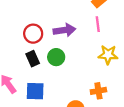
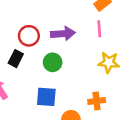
black rectangle: (33, 59) -> (16, 59), moved, turned 49
blue square: (35, 91) -> (46, 97), moved

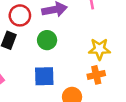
yellow star: (109, 62) -> (99, 49), moved

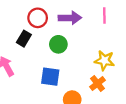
orange cross: (96, 75) -> (98, 83), turned -35

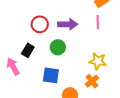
black rectangle: (24, 39) -> (28, 50), moved

